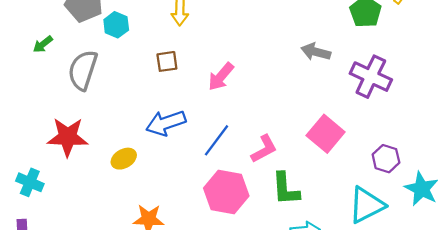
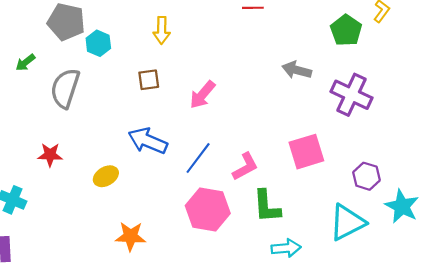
blue arrow: (166, 123) -> (148, 141), turned 42
pink square: (326, 134) -> (306, 152), turned 33
red star: (68, 137) -> (50, 155), size x0.6

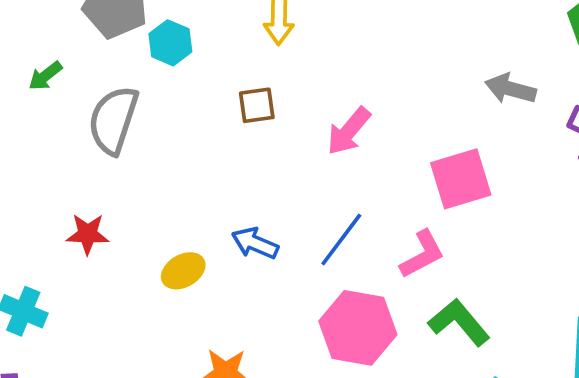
blue arrow: (148, 141) -> (255, 243), moved, size x0.7
pink square: (306, 152) -> (461, 179), moved
green L-shape: (267, 206) -> (459, 322), turned 144

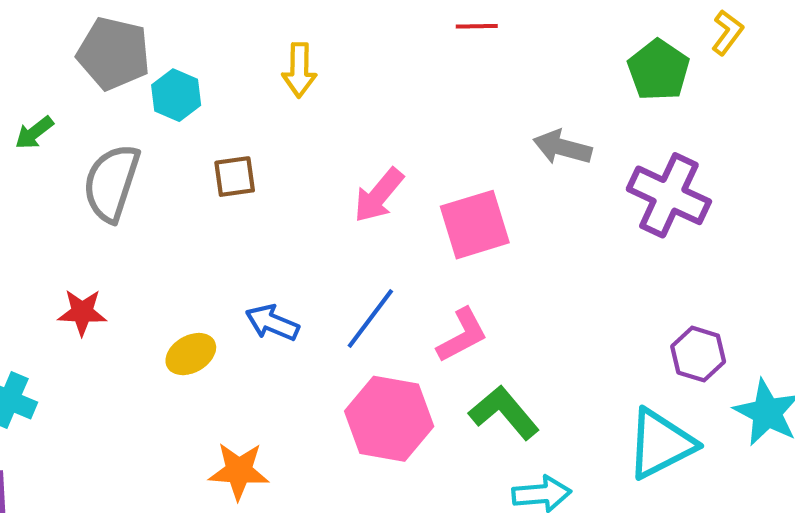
brown square: (257, 105) -> (235, 177), moved
pink square: (461, 179) -> (475, 225), moved

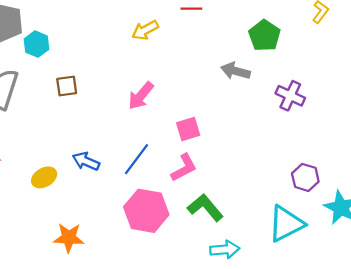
yellow arrow: (299, 70) -> (145, 30), moved, turned 60
green pentagon: (658, 70) -> (264, 35), moved
purple cross: (669, 195) -> (290, 96), size x0.7
pink square: (475, 225) -> (188, 129), moved, size x0.7

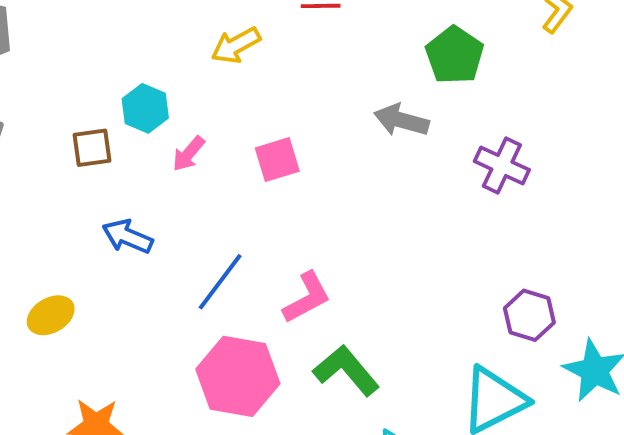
cyan hexagon: (37, 44) -> (145, 108), moved
pink arrow: (141, 96) -> (189, 154), moved, size x0.7
pink square: (188, 129) -> (277, 160), moved
blue arrow: (86, 161) -> (127, 236), moved

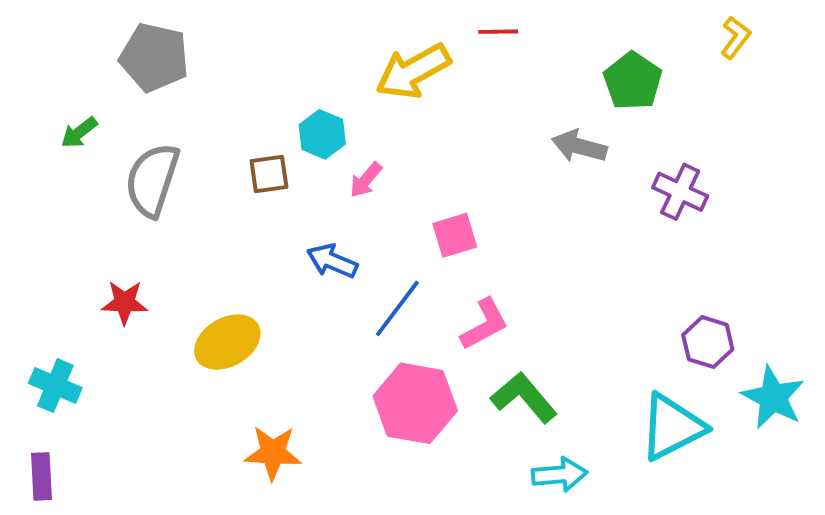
yellow arrow: (236, 45) -> (413, 71), size x1.5
pink square: (277, 160) -> (455, 235), moved
blue arrow: (127, 236) -> (332, 261), moved
yellow ellipse: (51, 315) -> (227, 342), size x1.4

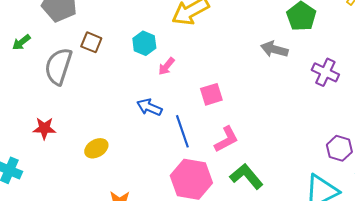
brown square: (269, 174) -> (91, 42), moved, turned 30
blue line: (397, 308) -> (182, 131), turned -56
yellow ellipse: (227, 342) -> (96, 148), size x0.7

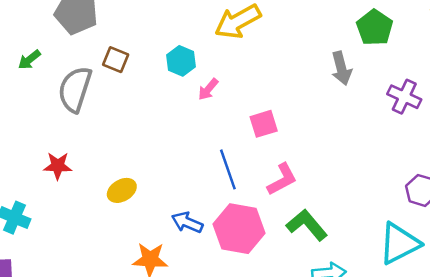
gray arrow: (274, 49) -> (341, 68), turned -120
blue arrow: (149, 107) -> (187, 222), moved

